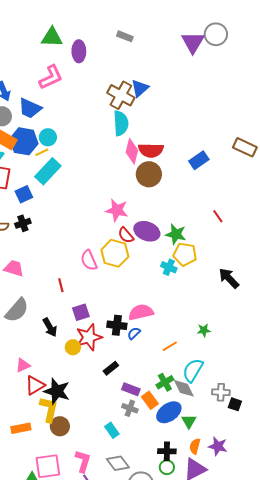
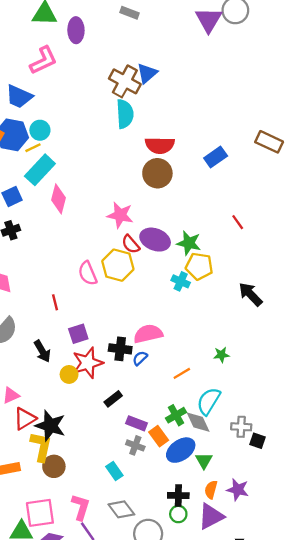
pink diamond: (132, 151) -> (59, 199), moved

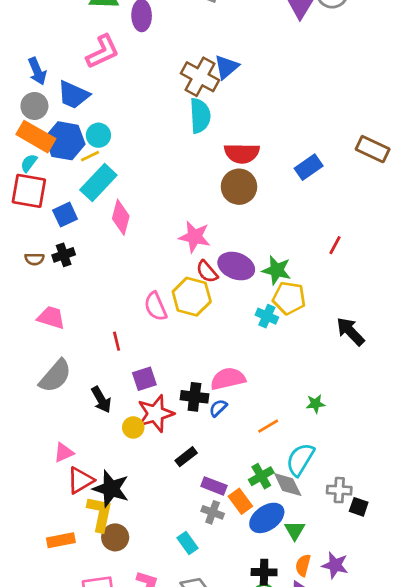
red line: (238, 222) -> (335, 245), turned 63

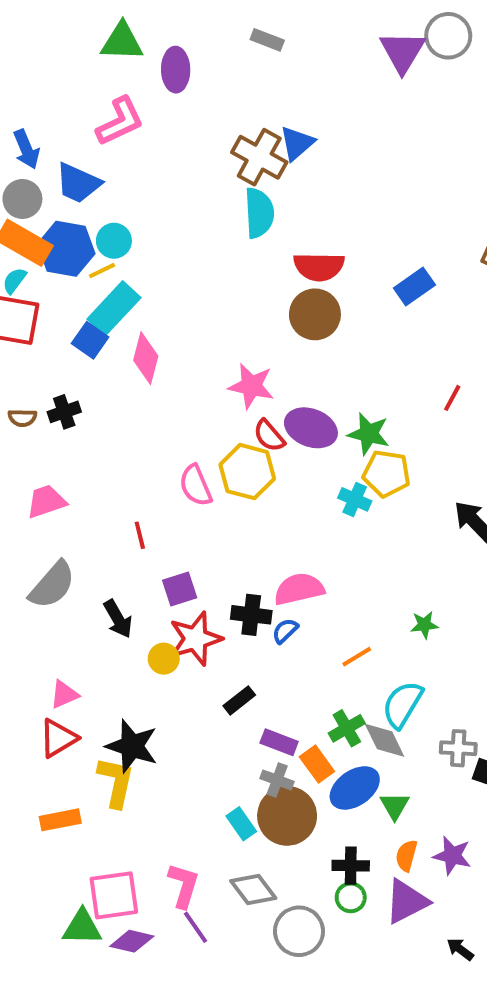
blue square: (65, 215) -> (90, 340), moved, turned -30
pink trapezoid: (51, 318) -> (46, 501), turned -36
red triangle: (80, 480) -> (58, 738), moved
brown circle: (115, 537) -> (287, 816), moved, size x1.5

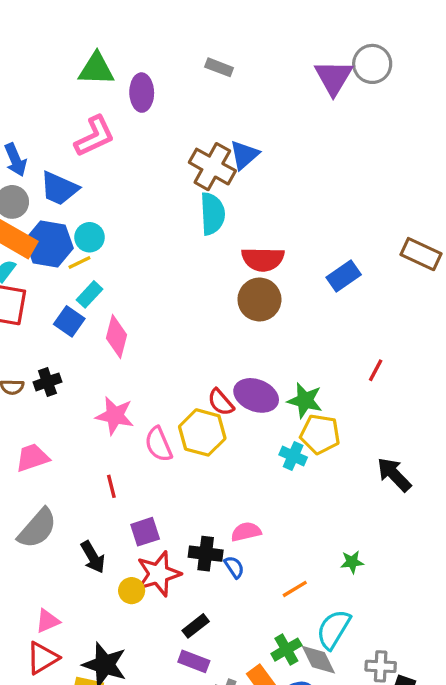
cyan rectangle: (114, 308) -> (90, 294), size x0.6
pink star: (251, 386) -> (115, 416), moved
pink semicircle: (299, 589) -> (246, 532), size x0.7
blue semicircle: (285, 631) -> (234, 567), turned 100
purple rectangle: (279, 742) -> (194, 661), moved

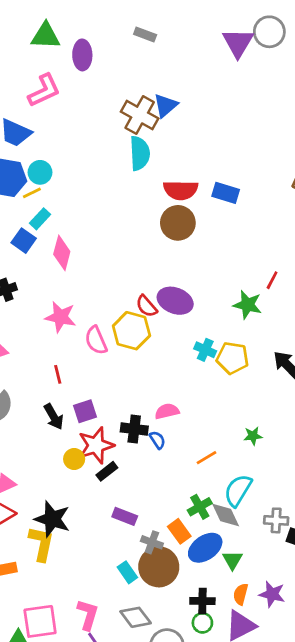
blue rectangle: (344, 276) -> (226, 193), moved, turned 52
green star: (305, 400) -> (247, 305), moved
yellow pentagon: (320, 434) -> (232, 358), moved
black arrow: (93, 557) -> (54, 417), moved
black rectangle: (196, 626) -> (107, 471), moved

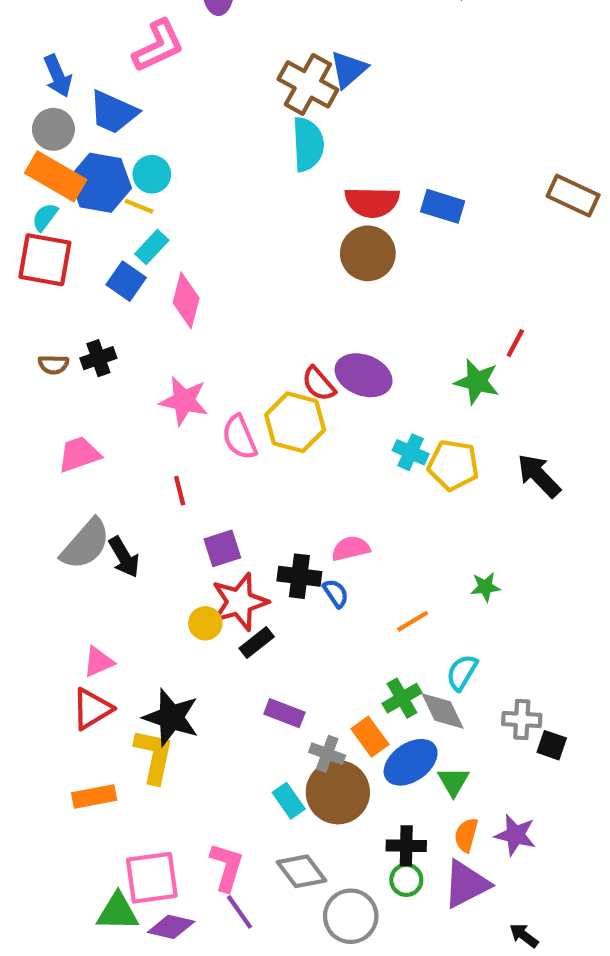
yellow line: (32, 193) -> (139, 206), turned 48
black arrow: (54, 417) -> (124, 557), moved
cyan semicircle: (238, 490) -> (462, 672), size x0.7

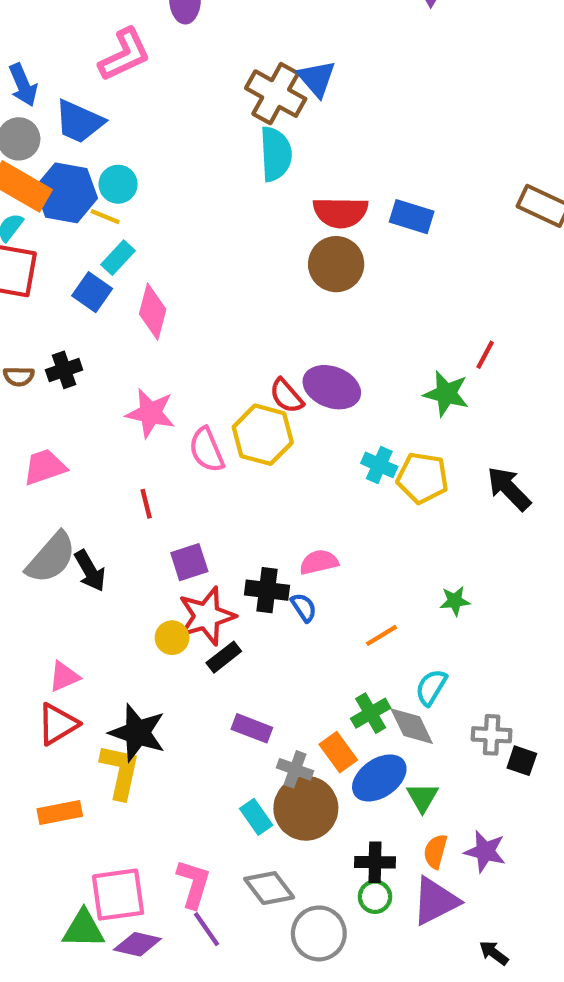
blue triangle: (349, 69) -> (317, 78), turned -30

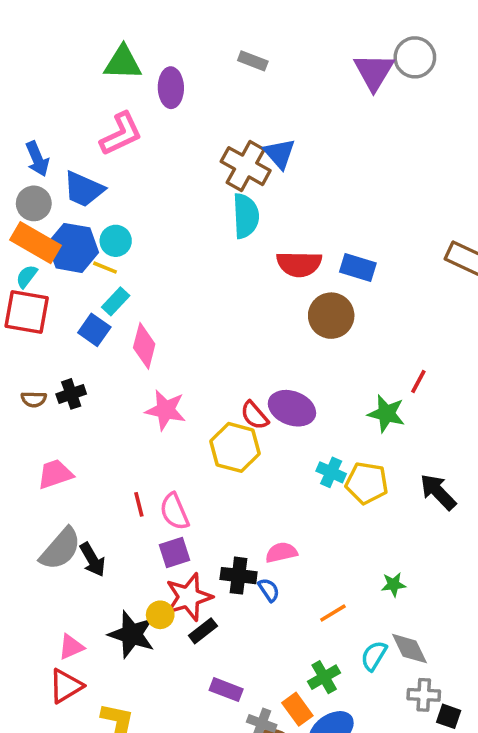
brown circle: (336, 264) -> (331, 316), moved
pink star: (150, 413) -> (166, 410), moved
pink semicircle: (207, 450) -> (174, 511), moved
gray diamond: (412, 726) -> (410, 649), moved
black star: (137, 733) -> (132, 634), moved

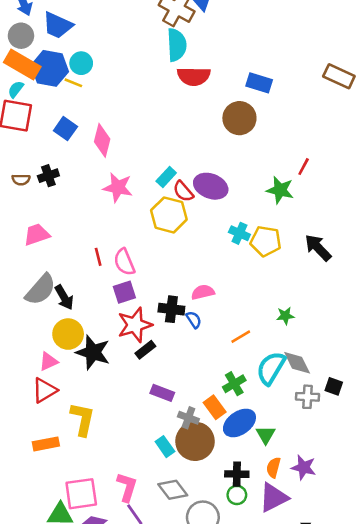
red semicircle: (299, 264) -> (194, 76), moved
cyan rectangle: (116, 301) -> (166, 177), moved
yellow circle: (160, 615) -> (68, 334), moved, size x1.5
cyan semicircle: (374, 656) -> (271, 368), size x1.5
black square: (449, 716) -> (334, 386), moved

